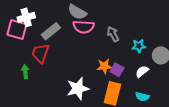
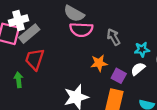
gray rectangle: (51, 31) -> (29, 34), moved
orange star: (104, 66) -> (99, 63), moved
white semicircle: (142, 71) -> (138, 69), moved

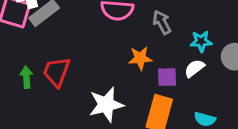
red trapezoid: (35, 59) -> (56, 72), moved
purple square: (119, 76) -> (167, 77), turned -32

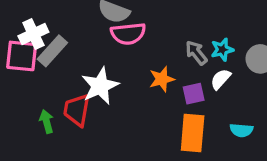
gray arrow: (162, 22) -> (196, 53), moved
white star: (106, 105) -> (100, 86), moved

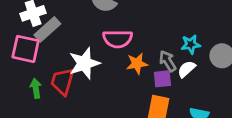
pink semicircle: (128, 34) -> (118, 39), moved
gray arrow: (196, 53) -> (168, 61), moved
pink square: (22, 56) -> (26, 49), moved

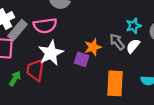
pink semicircle: (118, 39) -> (45, 26), moved
purple square: (162, 79) -> (82, 59), moved, turned 32
green arrow: (36, 88) -> (15, 78), turned 48

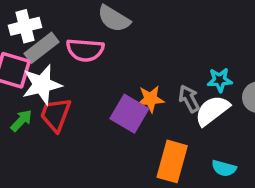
white semicircle: (133, 46) -> (212, 111), size x1.5
white star: (51, 53) -> (42, 85), moved
purple square: (82, 59) -> (129, 114), size x1.5

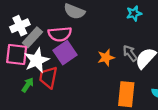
cyan star: (220, 80) -> (134, 13), moved
purple square: (129, 114) -> (65, 53), moved, turned 35

